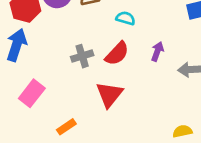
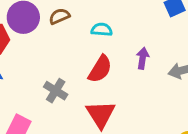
gray cross: (82, 56) -> (56, 91), moved, turned -30

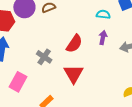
cyan semicircle: (102, 30) -> (103, 14), moved

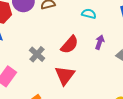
cyan semicircle: (103, 14) -> (89, 14), moved

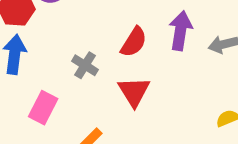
purple arrow: (100, 42) -> (181, 31), size x1.6

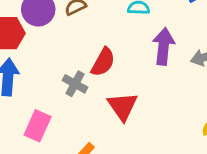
red semicircle: (134, 42) -> (103, 62), moved

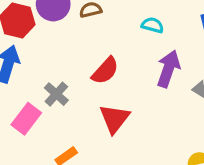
gray cross: (75, 84) -> (56, 94), moved

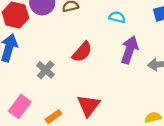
pink rectangle: (26, 119) -> (20, 106), moved
red triangle: (114, 119) -> (89, 106), moved

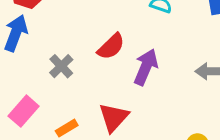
purple arrow: (130, 50) -> (146, 67), moved

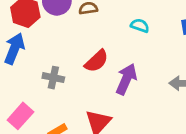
gray cross: (61, 66) -> (53, 78), turned -35

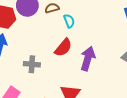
cyan semicircle: (140, 26) -> (69, 21), moved, turned 56

